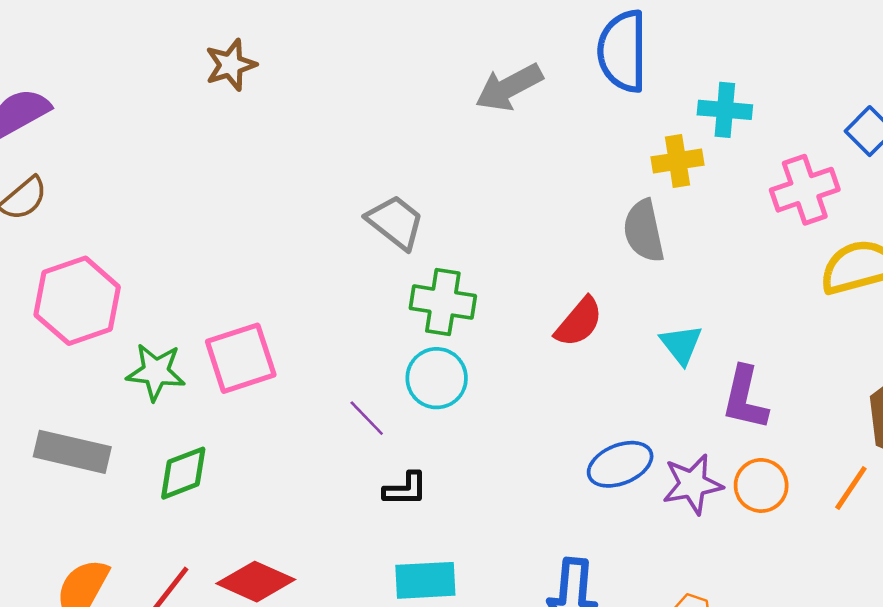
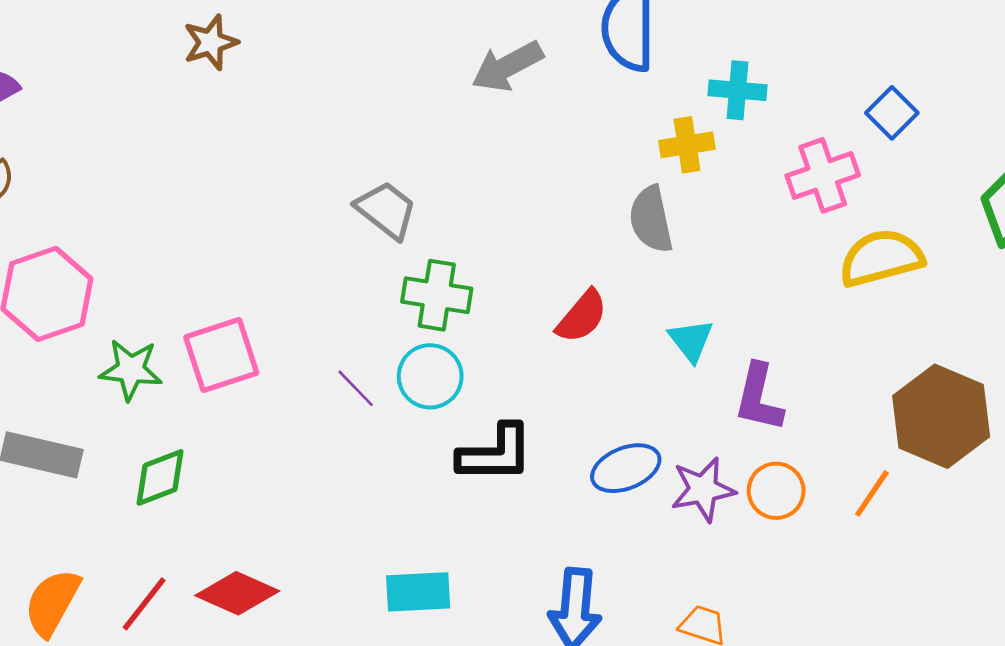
purple line: (367, 418) -> (356, 388), moved
black L-shape: (405, 489) -> (495, 454), moved, size x1.6

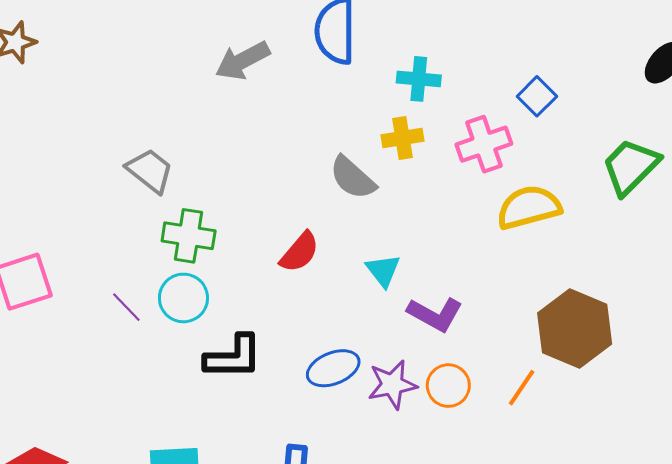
yellow cross: (687, 145) -> (402, 138), moved
gray semicircle: (651, 219) -> (353, 178), turned -36
purple L-shape: (759, 398) -> (435, 314), turned -74

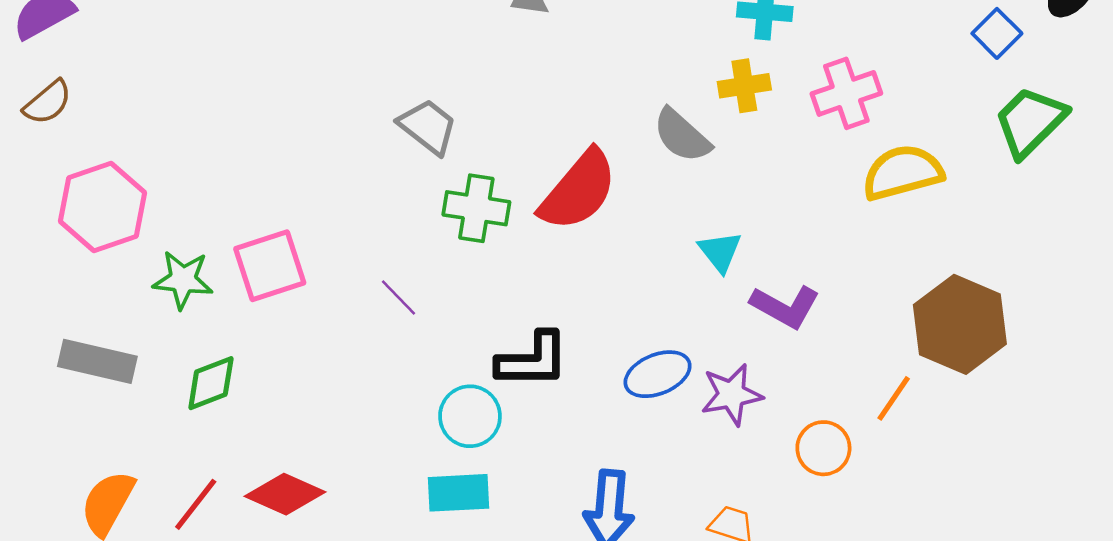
blue square: (537, 96) -> (997, 33), moved
red semicircle: (300, 252) -> (578, 190), moved, size x1.6
cyan circle: (183, 298) -> (470, 416), moved
orange circle: (448, 386) -> (823, 448), moved

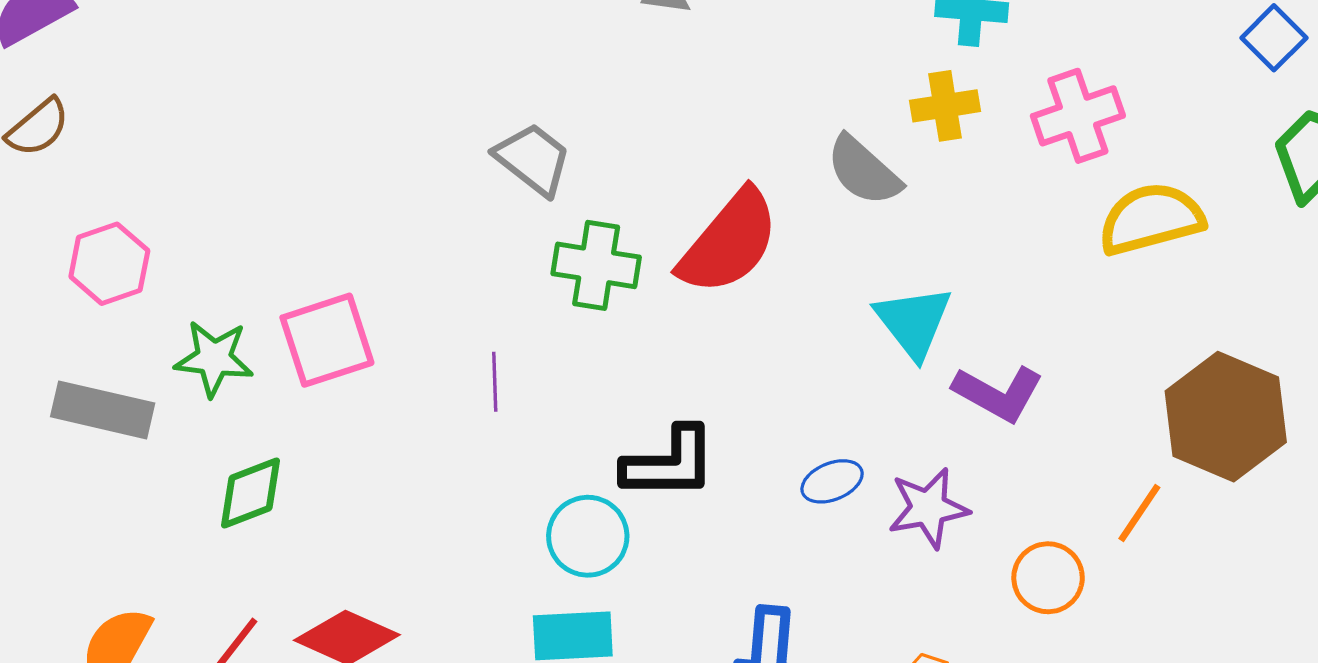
pink hexagon: (102, 207) -> (109, 264), size x0.7
cyan triangle: (720, 252) -> (913, 322), size x1.4
purple line: (399, 298) -> (495, 382), turned 42
gray rectangle: (97, 361) -> (103, 410), moved
blue ellipse: (658, 374) -> (832, 481), size x0.7

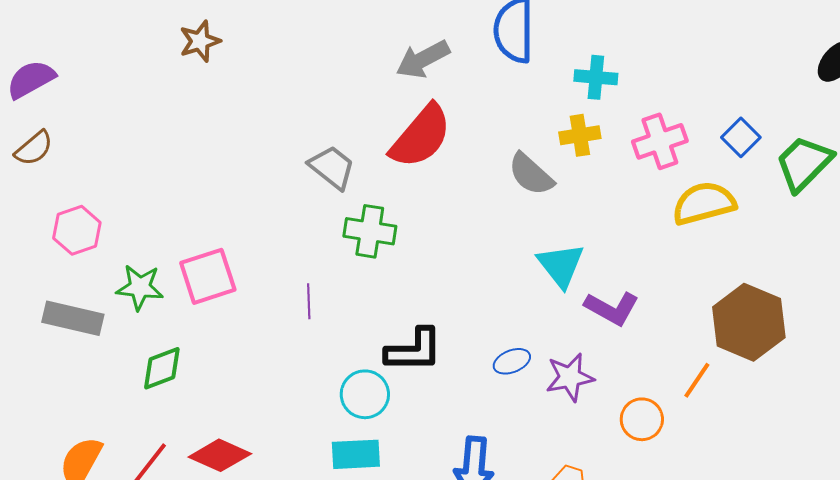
blue square: (1274, 38) -> (741, 137), moved
red semicircle: (729, 242) -> (421, 136), moved

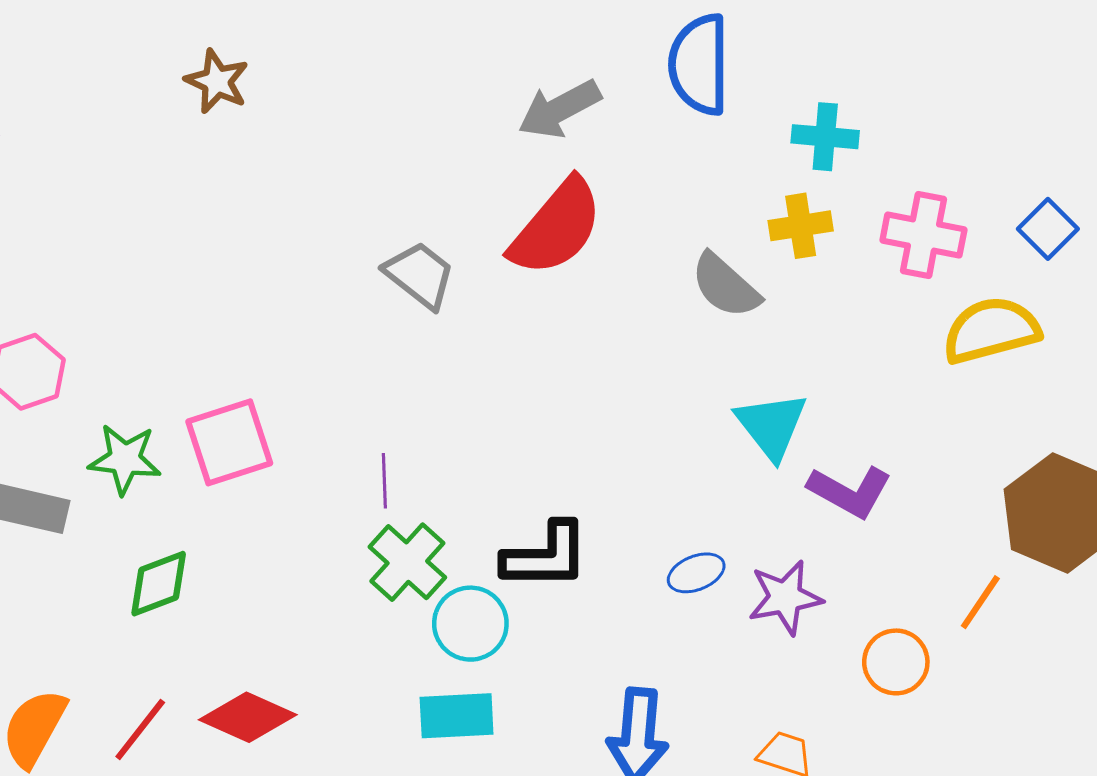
brown star: (200, 41) -> (217, 81), turned -30
pink cross: (660, 141) -> (923, 235), turned 30
green cross: (370, 231) -> (407, 562), moved, turned 33

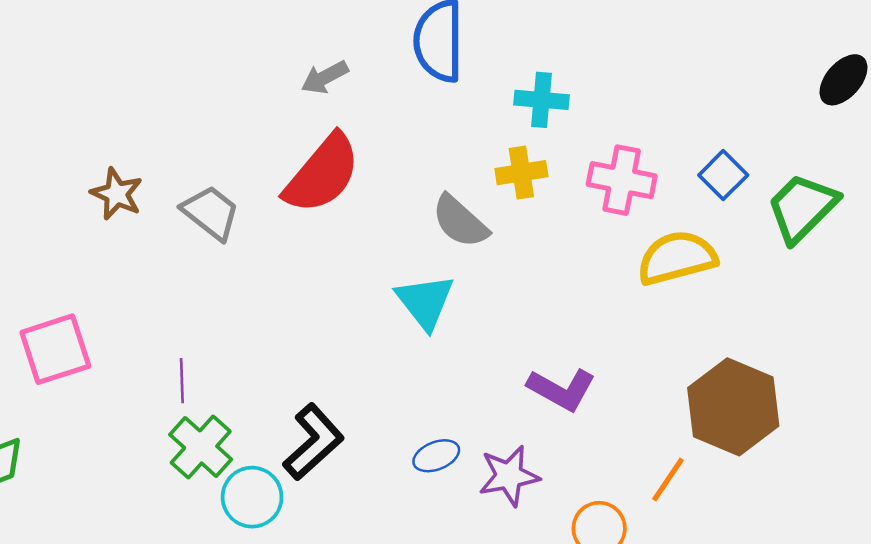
brown star: (217, 81) -> (117, 194), moved
gray arrow: (559, 109) -> (325, 77), size x0.7
cyan triangle: (771, 425) -> (425, 302), moved
black L-shape: (546, 556) -> (313, 442), turned -42

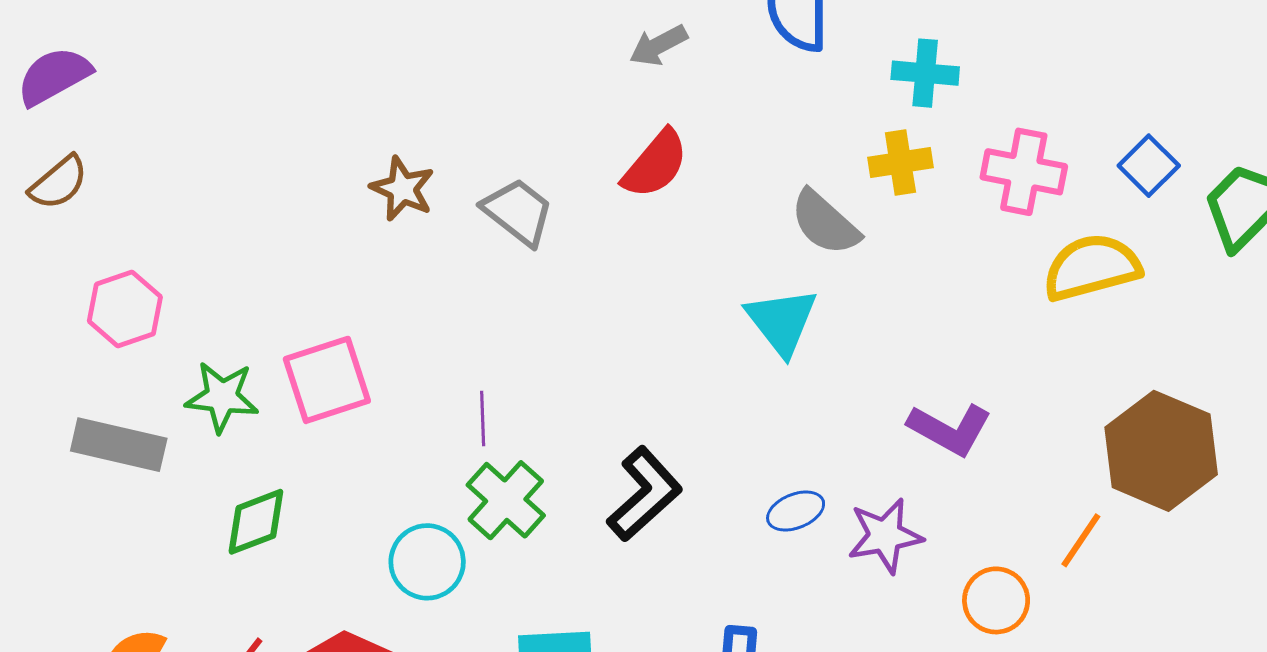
red semicircle: (322, 174) -> (655, 164), size x0.7
cyan circle: (252, 497) -> (427, 562), moved

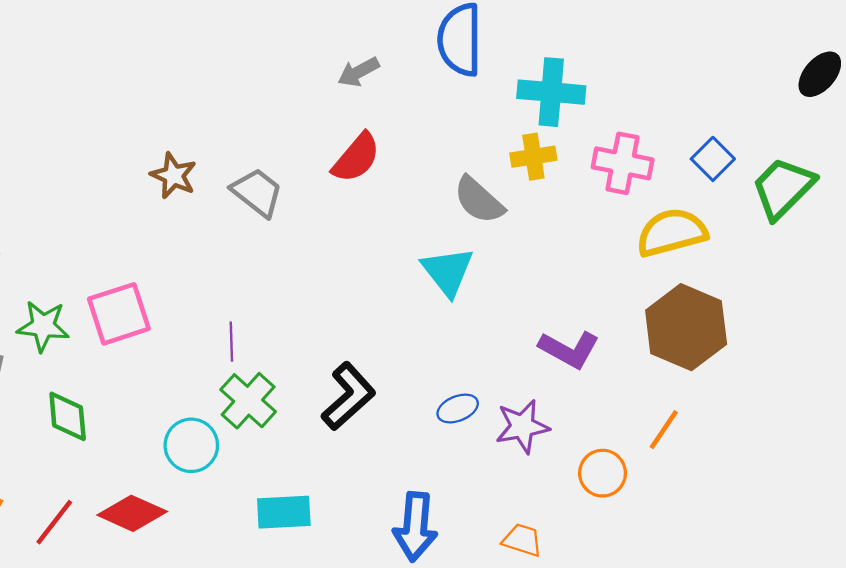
cyan cross: (925, 73) -> (551, 92), size x1.4
brown hexagon: (1161, 451) -> (686, 327), moved
green diamond: (256, 522) -> (68, 416), turned -74

